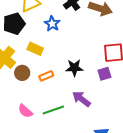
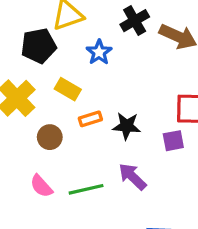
brown circle: (22, 73) -> (50, 137), moved
orange rectangle: (46, 76) -> (90, 119), moved

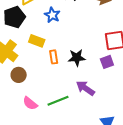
orange rectangle: (90, 119) -> (54, 57), turned -72
brown circle: (50, 137) -> (19, 75), moved

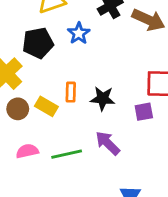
black pentagon: (14, 17) -> (38, 43), moved
yellow rectangle: (37, 41) -> (46, 106), moved
pink semicircle: (30, 103) -> (27, 151), turned 119

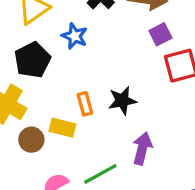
purple square: (144, 112) -> (160, 34), moved
purple arrow: (108, 143) -> (142, 148), turned 76

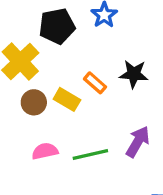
black star: (122, 101) -> (134, 74), moved
orange rectangle: (85, 104) -> (95, 83), turned -50

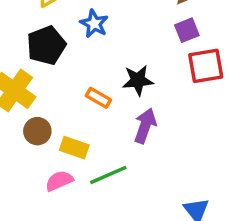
yellow rectangle: (67, 99) -> (74, 148), moved
purple arrow: (138, 142) -> (145, 126), moved

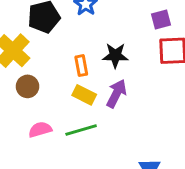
orange rectangle: (98, 98) -> (81, 66), turned 42
yellow rectangle: (74, 148) -> (84, 95), moved

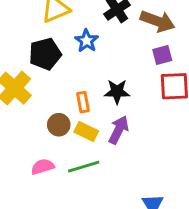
brown circle: (27, 86) -> (59, 125), moved

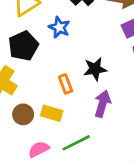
brown circle: (59, 125) -> (23, 114), moved
yellow rectangle: (86, 132) -> (52, 113), moved

